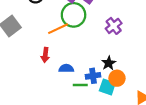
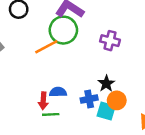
purple cross: (114, 26) -> (110, 41), turned -35
red arrow: (45, 55) -> (43, 101), moved
green line: (80, 85) -> (51, 114), moved

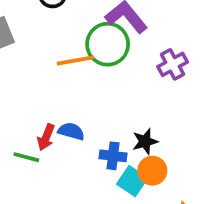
purple cross: (110, 41) -> (173, 64), moved, turned 30
green line: (51, 114) -> (26, 157), moved

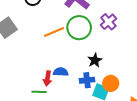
green circle: (108, 44) -> (79, 28), moved
black star: (145, 141) -> (95, 60), moved

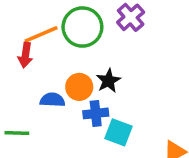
red arrow: (47, 78) -> (25, 55), moved
orange circle: (111, 83) -> (79, 87), moved

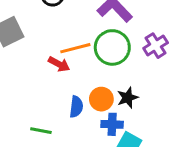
red arrow: (25, 55) -> (59, 64), turned -80
blue semicircle: (52, 100) -> (76, 107), turned 85

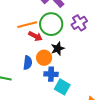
red arrow: (59, 64) -> (35, 36), moved
black star: (128, 98) -> (58, 49), moved

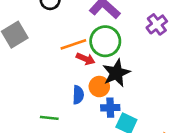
purple cross: (79, 23) -> (157, 24), moved
black star: (58, 49) -> (116, 73), size x1.5

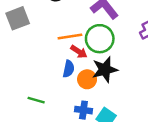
blue semicircle: (78, 95) -> (69, 69), moved
blue cross: (110, 108) -> (83, 110), moved

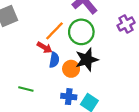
orange line: (70, 37) -> (54, 31), turned -35
red arrow: (79, 52) -> (45, 48), moved

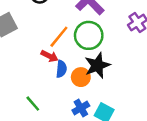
green line: (26, 89) -> (33, 104), turned 40
blue cross: (69, 97) -> (81, 108), turned -32

